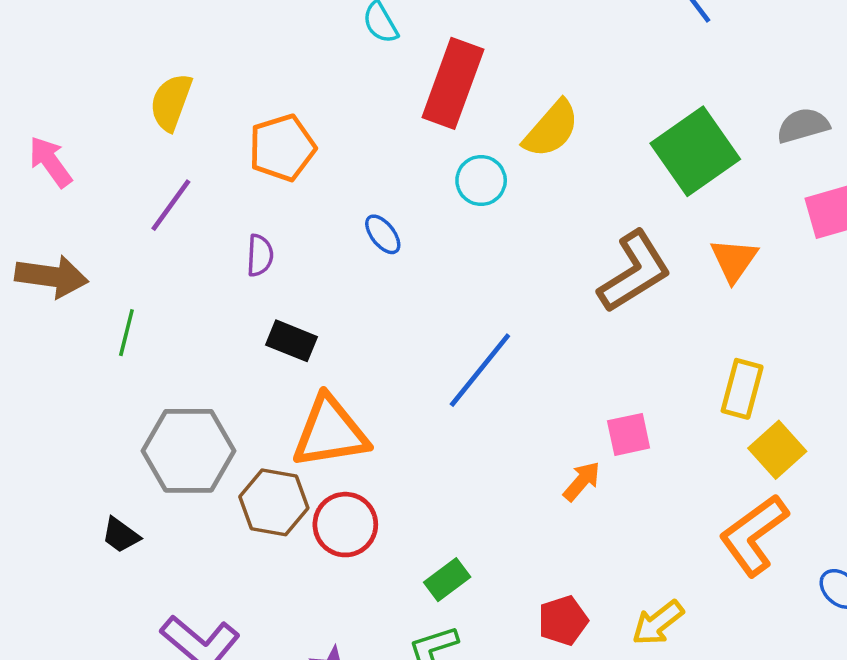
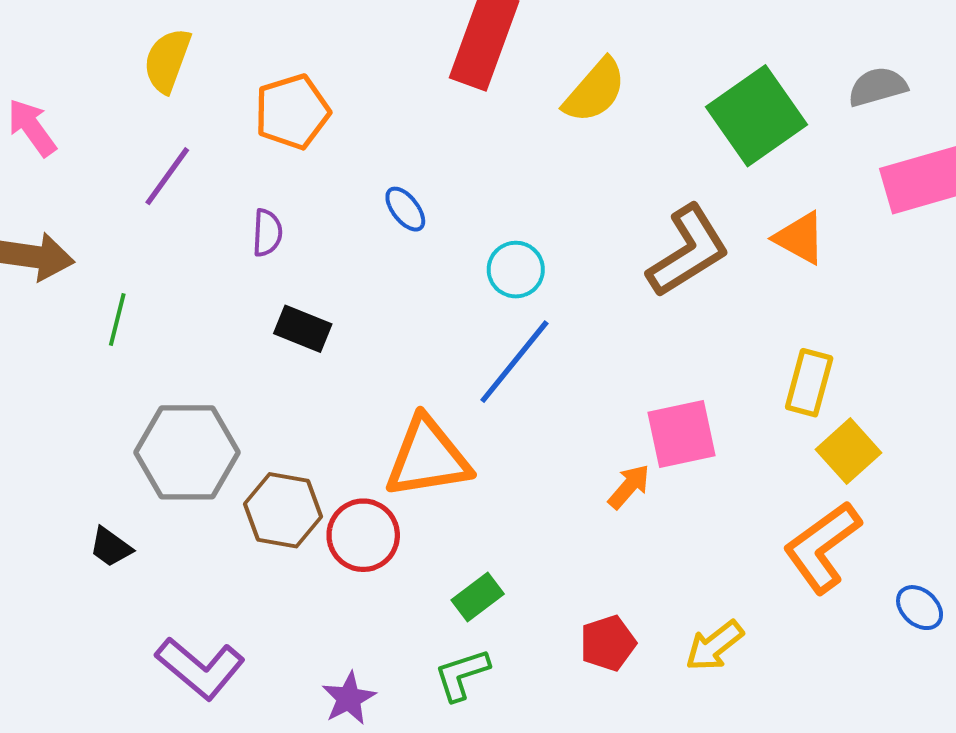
cyan circle: (481, 180) -> (516, 270), moved
orange triangle: (734, 260) -> (800, 238), turned -36
orange triangle: (330, 432) -> (428, 458), moved
pink square: (629, 434) -> (682, 434), size x1.4

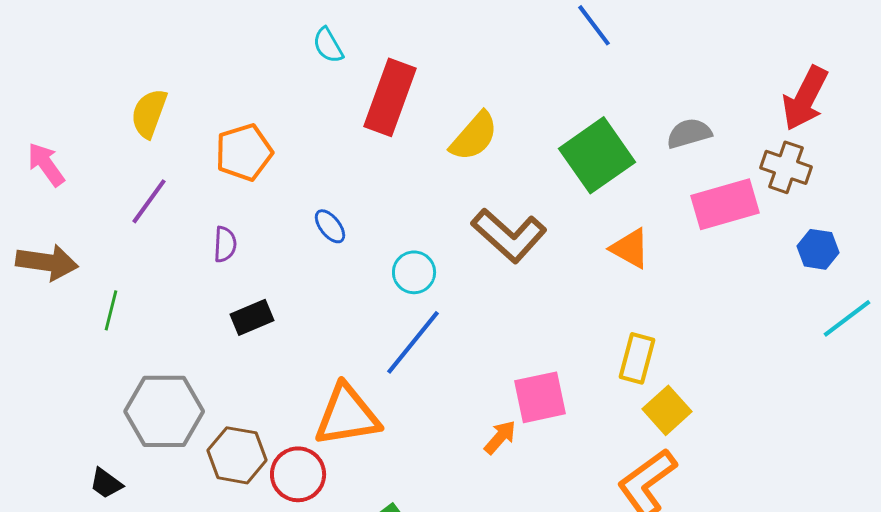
brown L-shape: (688, 251) -> (509, 235), moved, turned 74
black rectangle: (303, 329) -> (252, 317), turned -45

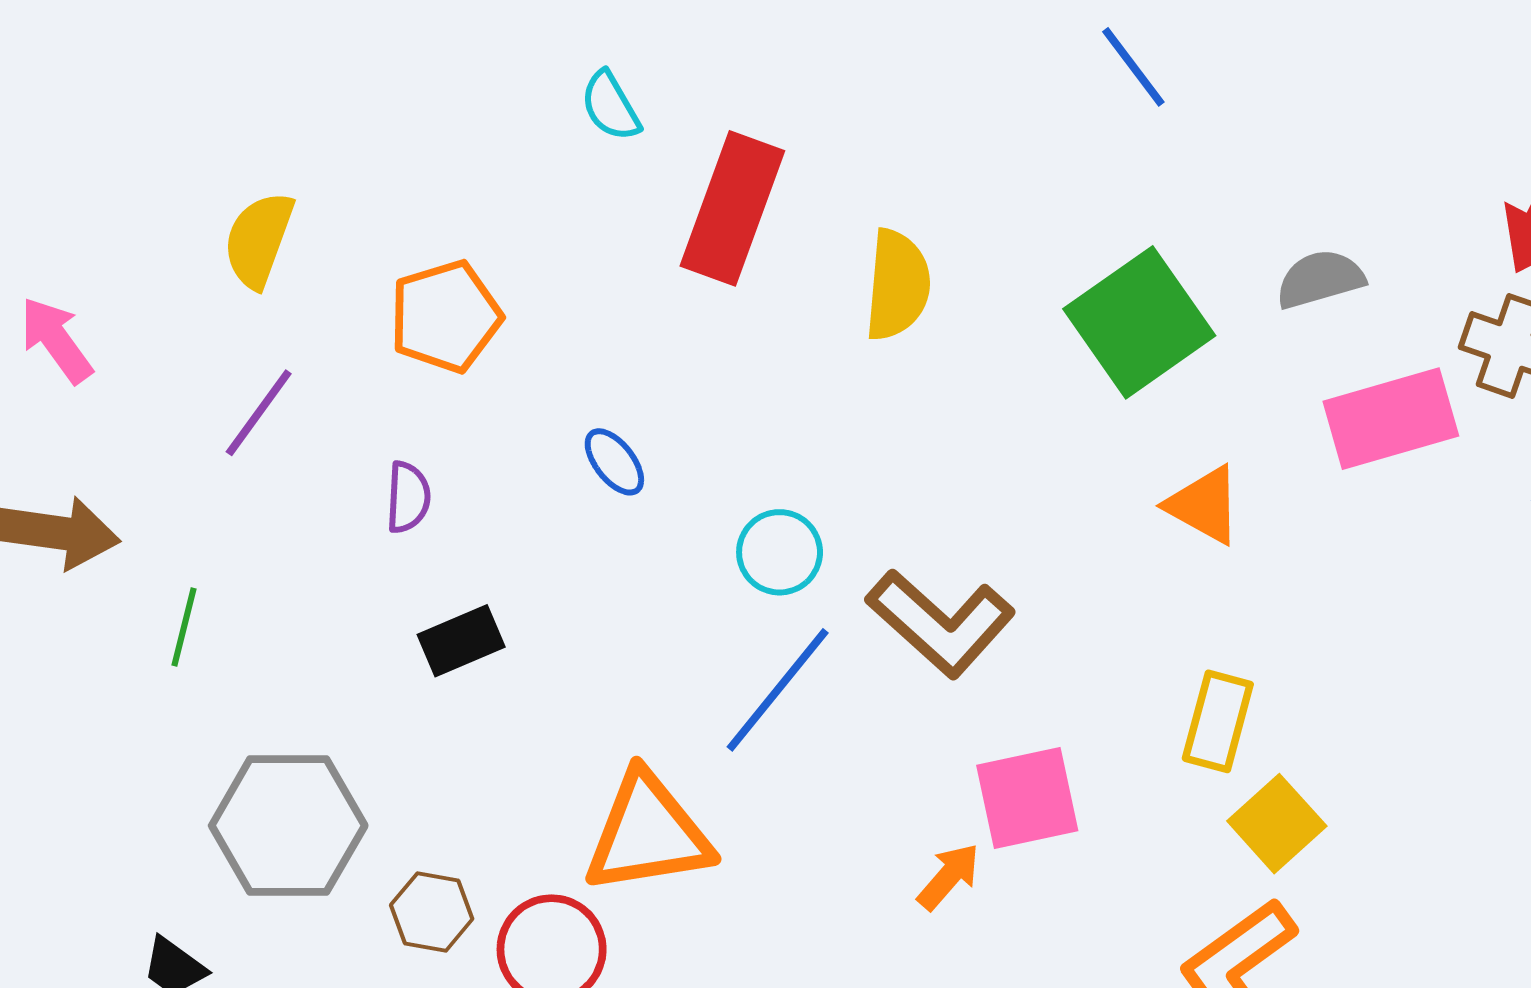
yellow semicircle: (474, 136) -> (897, 285), turned -36
brown L-shape: (509, 235) -> (941, 623), moved
brown hexagon: (237, 455) -> (432, 912), size x0.7

